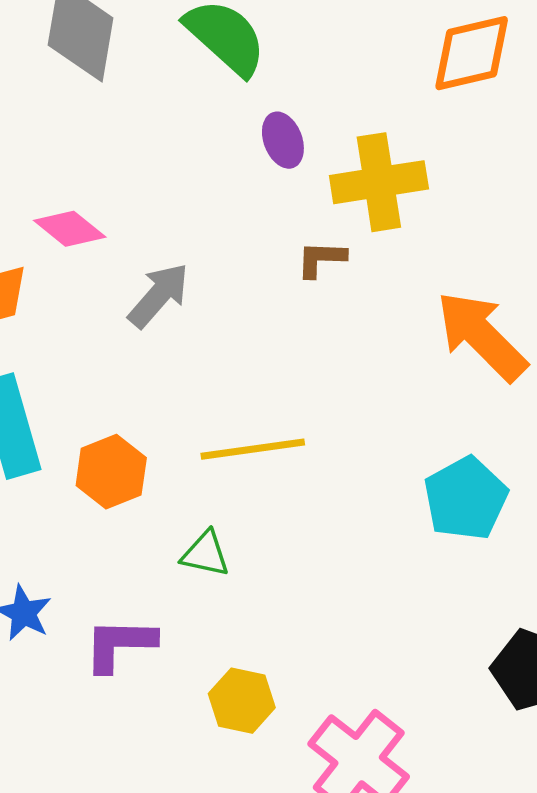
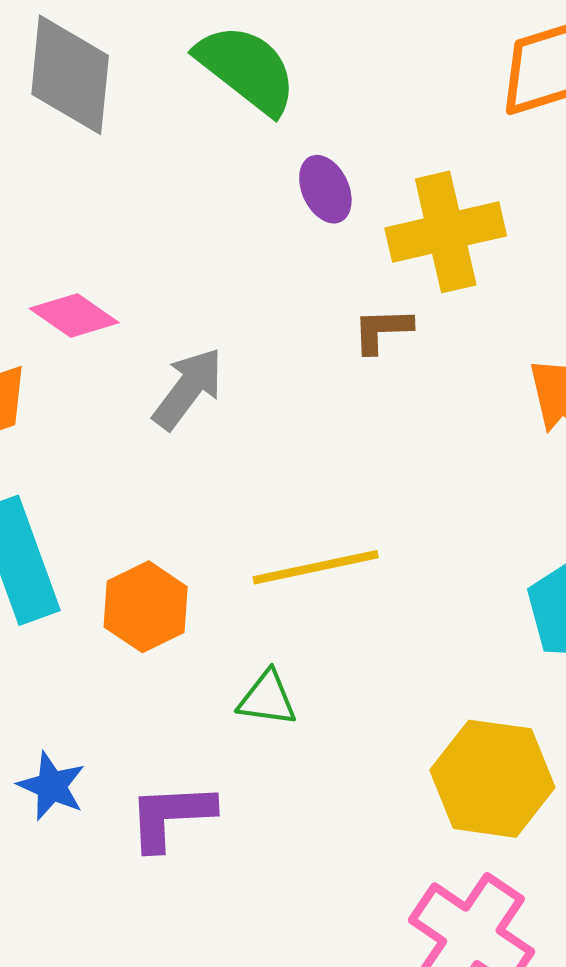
yellow hexagon: (242, 701) -> (492, 779), moved, size x1.5

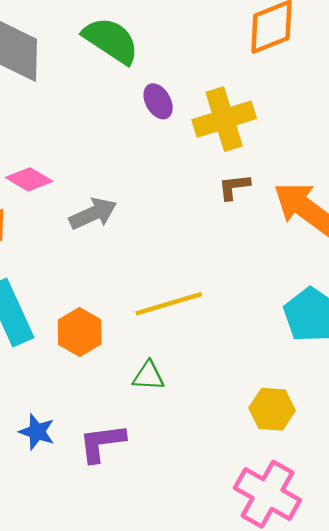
brown L-shape: (382, 330) -> (234, 187), moved
gray arrow: (188, 389) -> (93, 214), turned 33
yellow hexagon: (492, 779) -> (272, 409), size x0.7

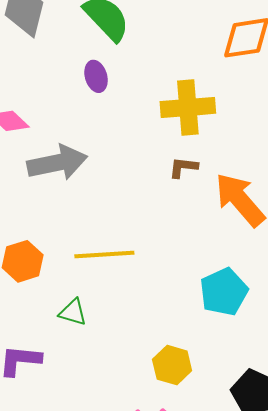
purple ellipse: (158, 101) -> (96, 76), moved
gray arrow: (93, 214) -> (57, 163), size x1.4

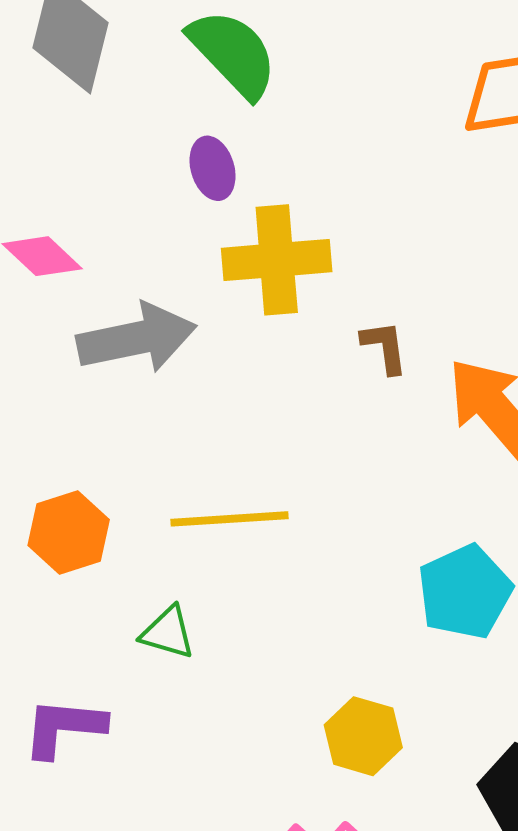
yellow cross: (188, 107) -> (277, 260), moved
brown L-shape: (183, 167) -> (385, 347), turned 76

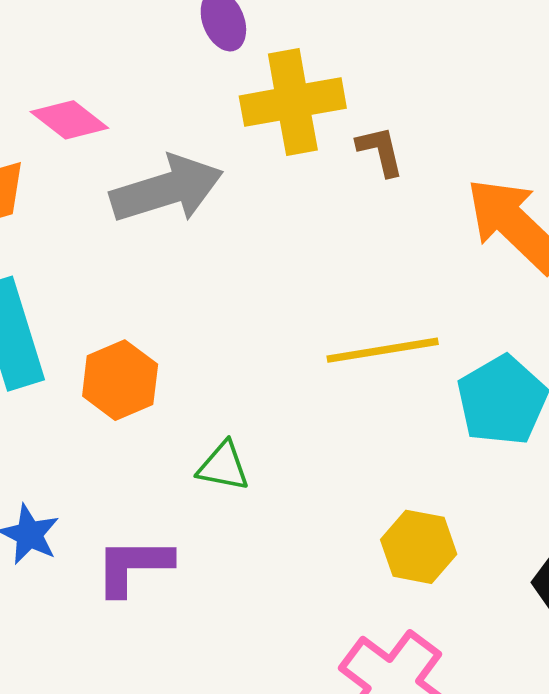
brown L-shape: (385, 347) -> (380, 151), moved
yellow line: (230, 519) -> (383, 350), moved

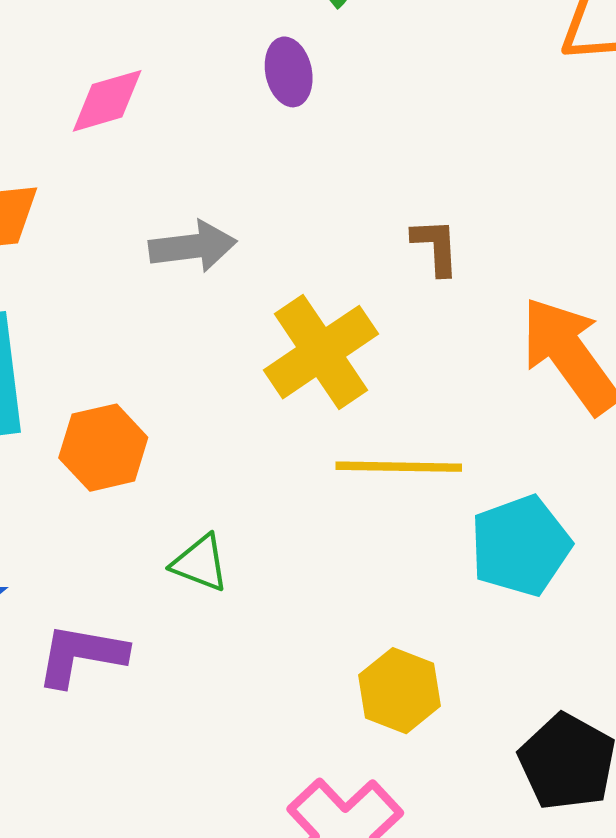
yellow cross: (293, 102) -> (321, 352), moved, turned -34
pink diamond: (69, 120) -> (107, 101), moved, turned -64
gray arrow: (167, 189) -> (193, 246), size x0.7

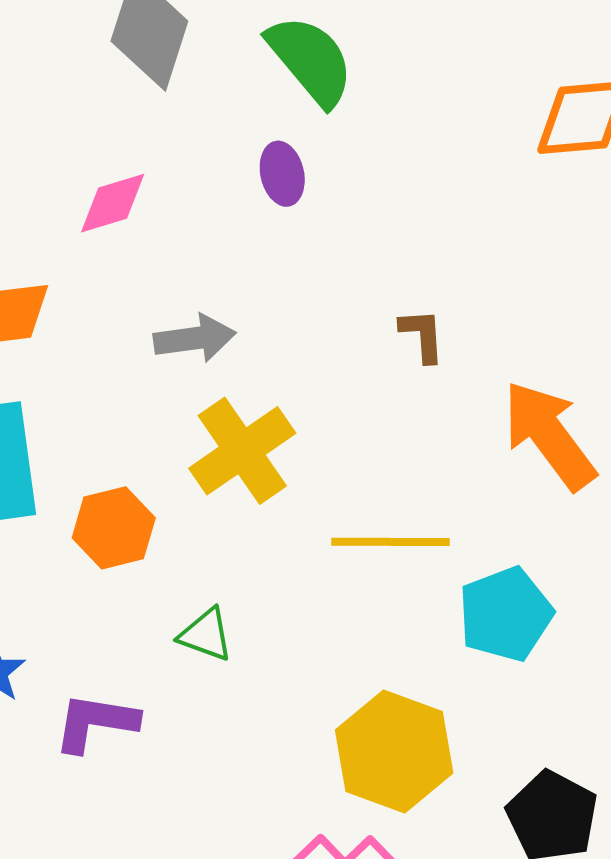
yellow cross: (321, 352) -> (242, 451), moved
yellow hexagon: (400, 691) -> (394, 752), size x1.5

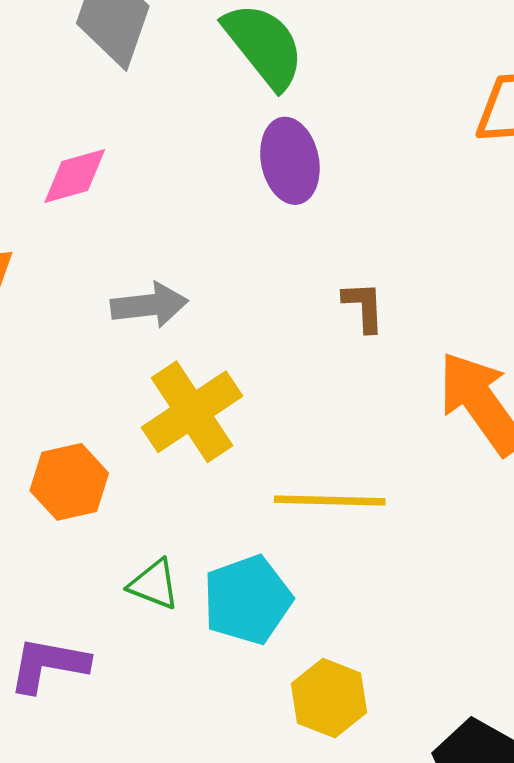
purple ellipse: (282, 174) -> (290, 161), moved, size x1.4
cyan pentagon: (506, 614) -> (247, 600), moved
yellow hexagon: (394, 752) -> (329, 698), size x0.7

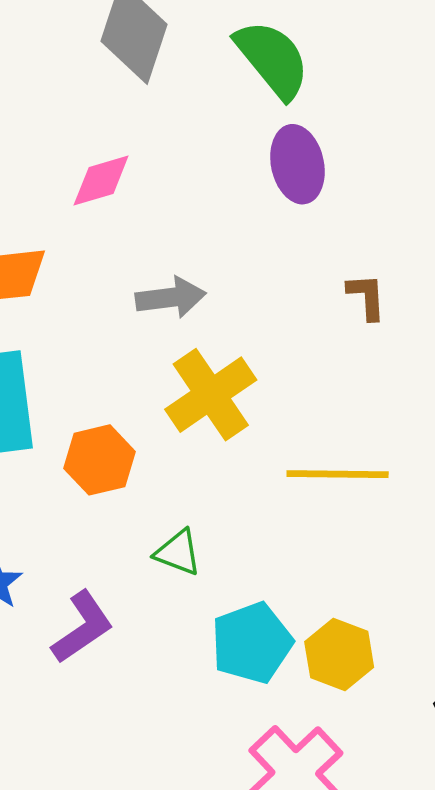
cyan pentagon: (247, 600) -> (252, 643), moved
purple L-shape: (48, 665) -> (82, 627), turned 136

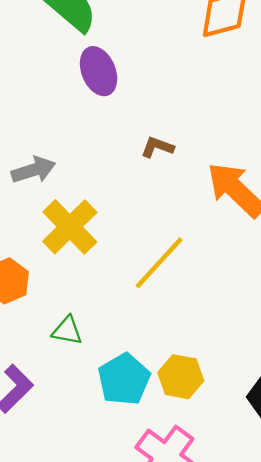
brown L-shape: (366, 297) -> (157, 147), turned -56
yellow line: (338, 474) -> (159, 263), turned -38

